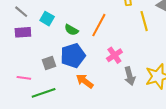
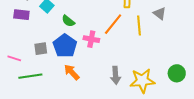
orange line: (99, 25) -> (113, 24), moved
pink cross: (114, 55) -> (91, 39), moved, turned 35
blue pentagon: (73, 56) -> (65, 46), turned -30

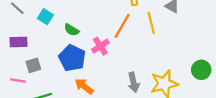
purple rectangle: (21, 15) -> (18, 42), moved
pink cross: (91, 39) -> (100, 46), turned -35
gray square: (41, 49) -> (33, 65), moved

